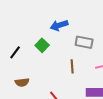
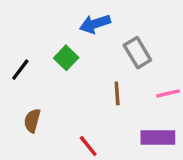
gray rectangle: (84, 42) -> (137, 53), turned 48
brown semicircle: (22, 82) -> (32, 121), turned 112

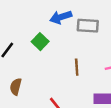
gray rectangle: (137, 53) -> (88, 26), moved, turned -55

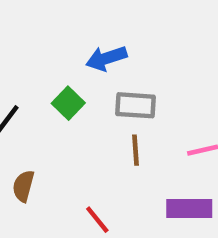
gray rectangle: (88, 26) -> (135, 105), moved

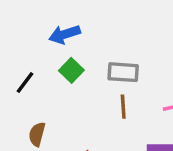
blue arrow: (106, 58) -> (65, 34), moved

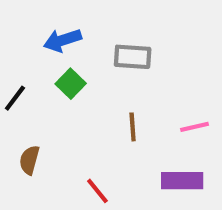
gray rectangle: (123, 72) -> (133, 57), moved

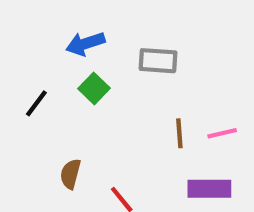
brown line: (133, 127) -> (179, 133), moved
brown semicircle: (29, 160) -> (70, 174), moved

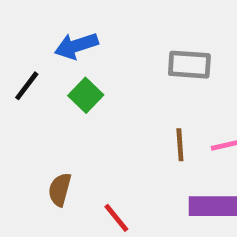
gray rectangle: (158, 61) -> (189, 65), moved
black line: (36, 103) -> (27, 86), moved

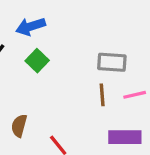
gray rectangle: (189, 65) -> (112, 62), moved

